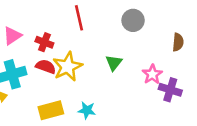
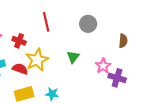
red semicircle: (46, 67) -> (20, 69), moved

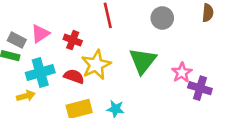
brown semicircle: (123, 41) -> (208, 13), moved
green triangle: (73, 57) -> (143, 61), size x1.6

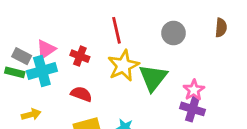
yellow star: (96, 65) -> (123, 66), moved
cyan cross: (40, 73) -> (42, 71), moved
purple cross: (200, 88) -> (192, 109), moved

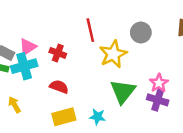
yellow star: (123, 66) -> (113, 54), moved
green triangle: (153, 78) -> (123, 91), moved
yellow arrow: (31, 114) -> (14, 105), turned -105

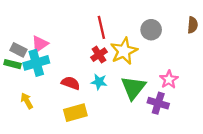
red cross: (58, 53) -> (99, 55), moved, turned 35
purple cross: (158, 100) -> (158, 103), moved
cyan star: (98, 117) -> (99, 82), moved

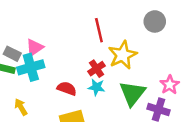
gray circle: (151, 30) -> (155, 21), moved
red cross: (99, 55) -> (96, 69), moved

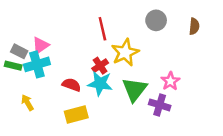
cyan star: (96, 87) -> (100, 84), size x1.5

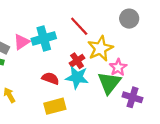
red line: (102, 29) -> (79, 26), turned -30
cyan cross: (37, 64) -> (44, 39), moved
pink star: (170, 81) -> (118, 67), moved

